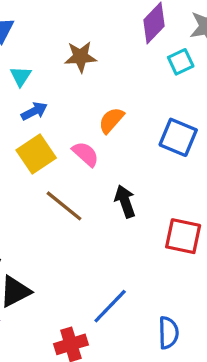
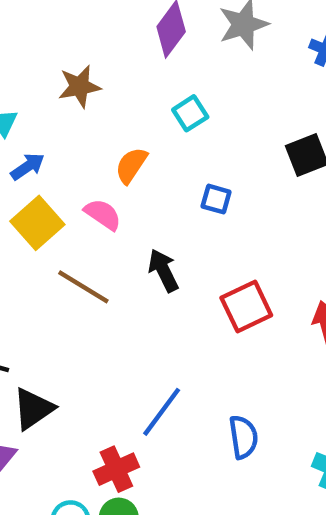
cyan square: (181, 62) -> (190, 113), moved
blue square: (178, 137) -> (216, 199), moved, size x0.6
red square: (183, 236) -> (246, 307), turned -30

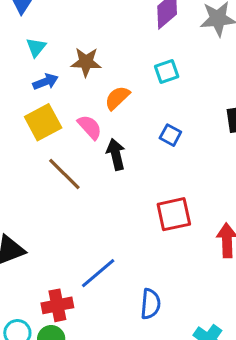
brown star: (79, 86) -> (86, 62), moved
black arrow: (163, 270) -> (116, 154), moved

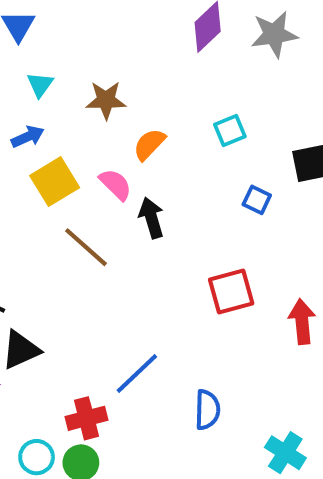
cyan square: (167, 71) -> (230, 130), moved
blue arrow: (46, 82) -> (28, 137), moved
blue square: (170, 135) -> (257, 200), moved

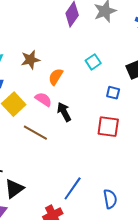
red square: (231, 291) -> (108, 127), moved, turned 35

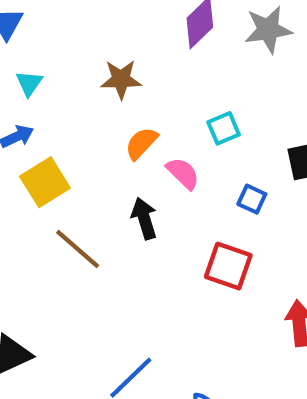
brown star: (30, 60) -> (121, 79), moved
pink semicircle: (43, 99) -> (183, 173), moved

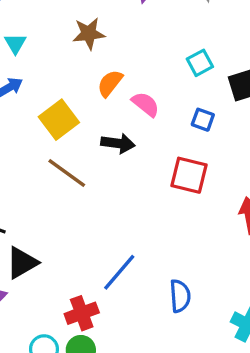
cyan square: (224, 128) -> (200, 63), moved
yellow square: (45, 182) -> (59, 120), moved
black arrow: (144, 218) -> (118, 143), turned 120

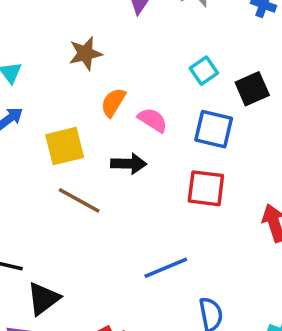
yellow square: (59, 120) -> (65, 146), turned 30
blue square: (203, 120) -> (214, 129), size x1.6
blue line: (119, 272) -> (166, 268), moved, turned 33

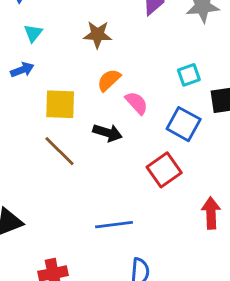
red square: (206, 188) -> (164, 170), turned 32

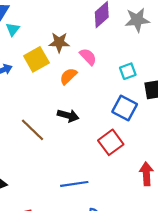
cyan triangle: (33, 33) -> (13, 29), moved
pink semicircle: (137, 103) -> (88, 57), moved
yellow square: (60, 104) -> (36, 59), moved, turned -30

